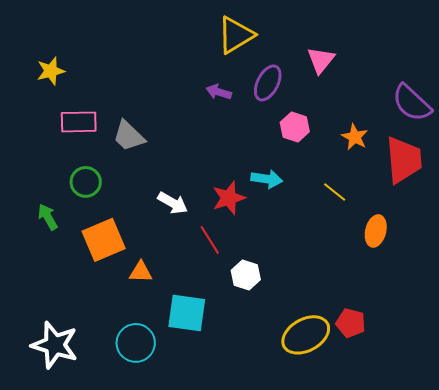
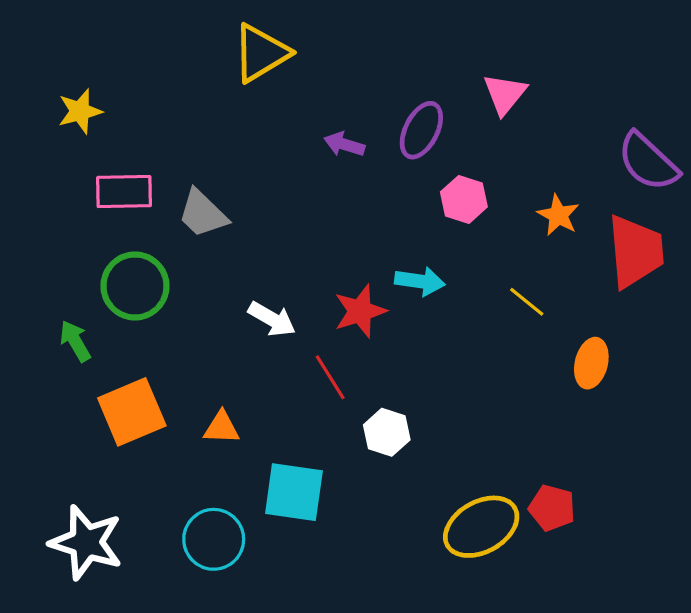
yellow triangle: (236, 35) -> (261, 53), moved
green circle: (86, 182) -> (135, 286), size x1.4
orange square: (104, 240) -> (132, 412), moved

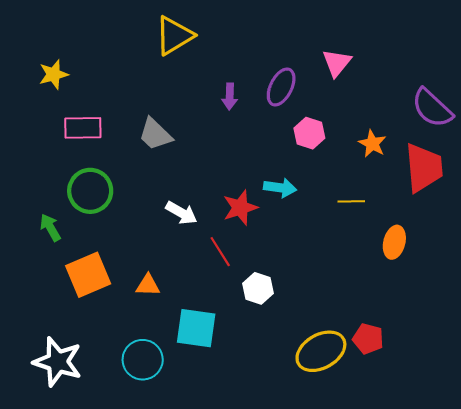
purple arrow: (344, 144) -> (230, 96), turned -105
gray trapezoid: (203, 214) -> (155, 134), moved
yellow line: (527, 302) -> (351, 201), turned -40

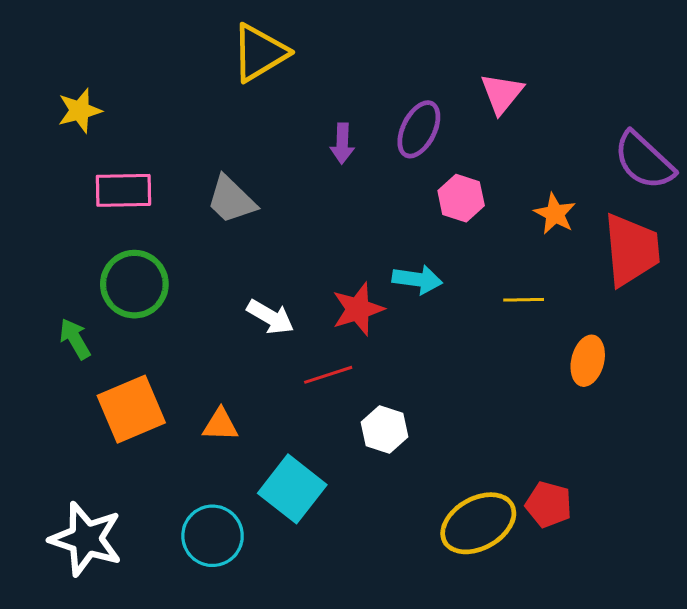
red line: (220, 252) -> (328, 375), turned -76
cyan square: (196, 328) -> (292, 489), turned 30

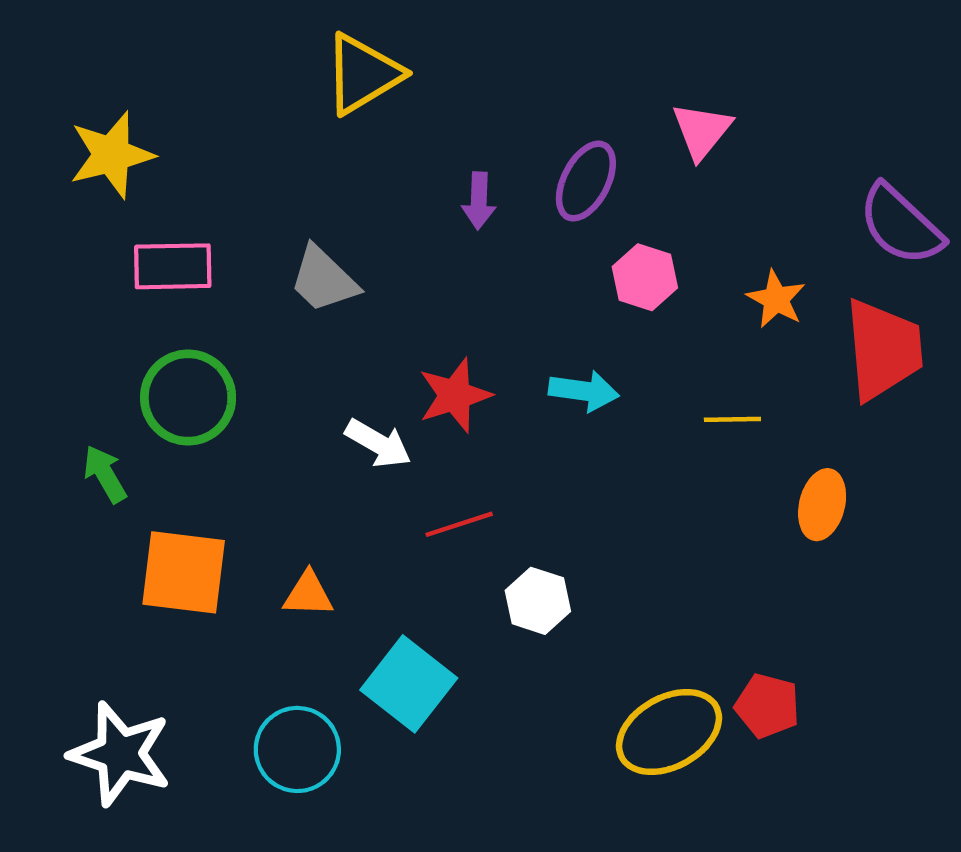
yellow star: (80, 111) -> (111, 155), size x1.4
red star: (358, 309) -> (455, 395), moved
orange square: (131, 409) -> (184, 572), turned 30

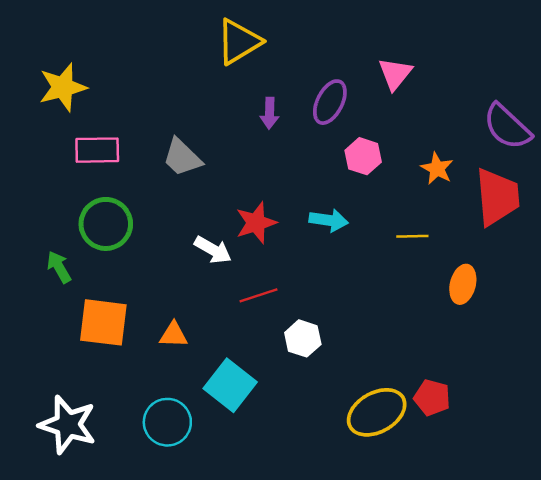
yellow triangle: (363, 74) -> (239, 42), moved

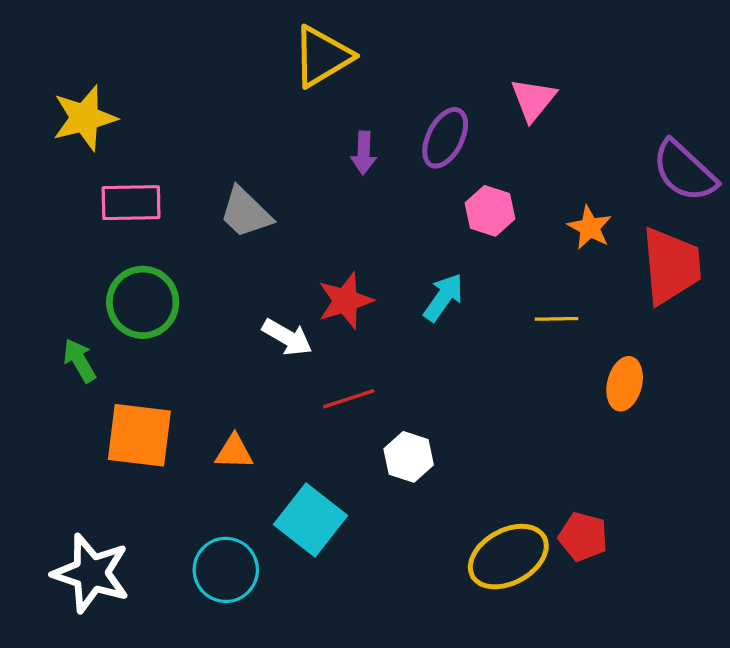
cyan arrow: (329, 220) -> (443, 297), turned -63

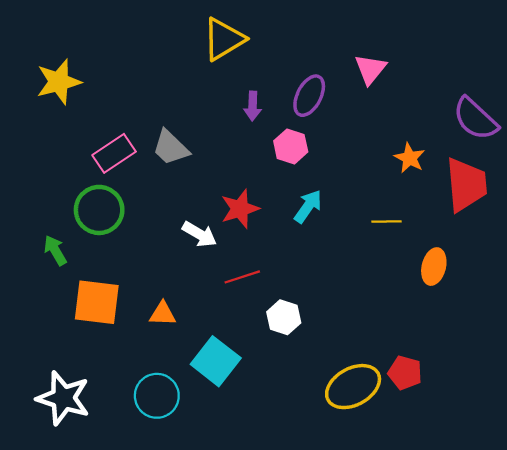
pink rectangle: (131, 203) -> (114, 153), moved, turned -33
pink hexagon: (490, 211) -> (291, 146), moved

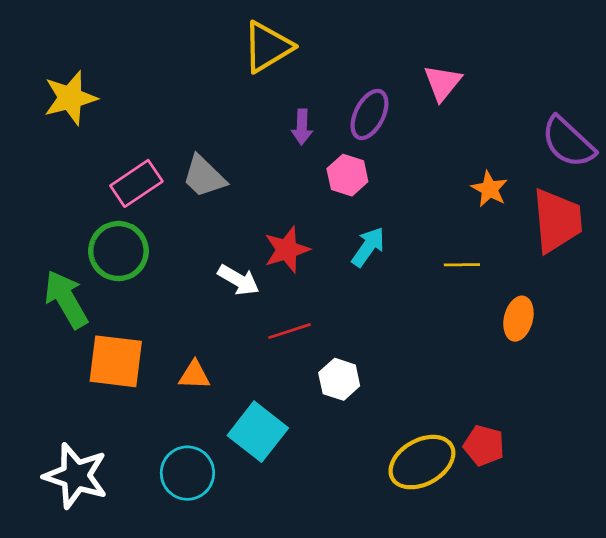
green arrow: (55, 250) -> (66, 299), size x1.6

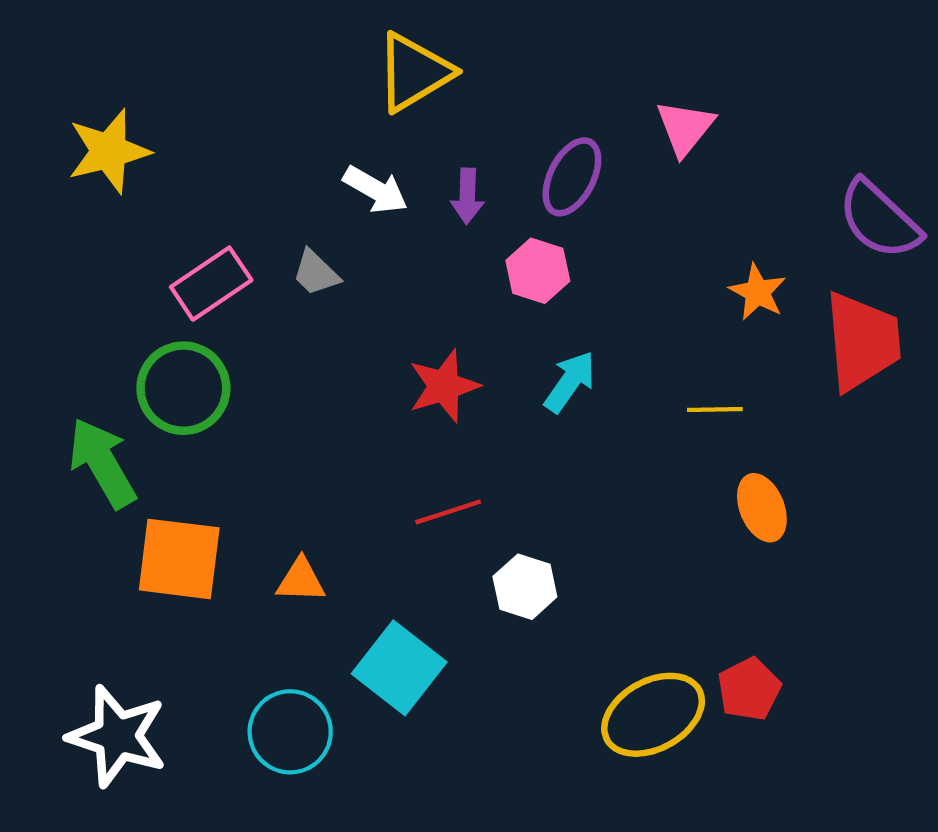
gray trapezoid: (204, 177) -> (316, 273), size x0.7
white arrow: (238, 280) -> (376, 190), moved
orange ellipse: (518, 319) -> (762, 508), moved, turned -36
red pentagon: (484, 445) -> (749, 689), turned 30

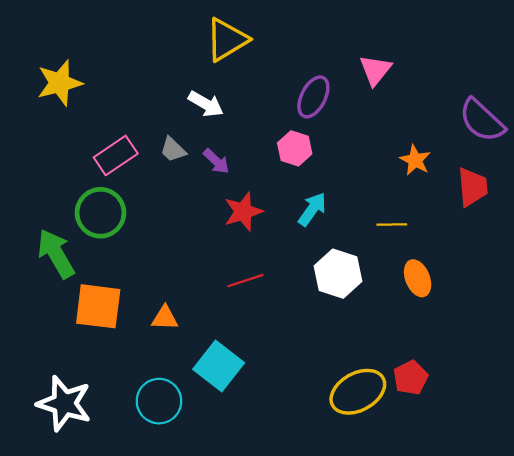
purple arrow: (467, 196) -> (216, 161), moved, turned -48
red trapezoid: (862, 341) -> (473, 187), size x0.7
white hexagon: (525, 587) -> (338, 274), moved, size x1.4

